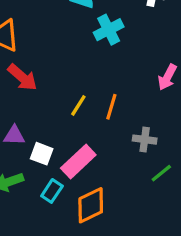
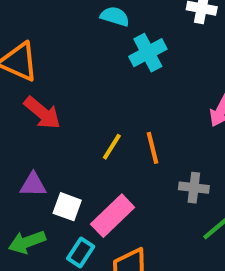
orange line: (111, 107) -> (153, 148), turned -30

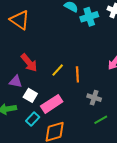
cyan cross: (148, 53) -> (89, 17), moved
red arrow: (42, 113) -> (29, 63), moved

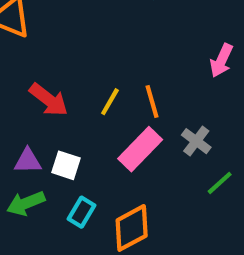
purple triangle: (16, 81) -> (28, 161), moved
gray cross: (94, 98) -> (196, 141), turned 32
pink rectangle: (52, 104) -> (140, 149), moved

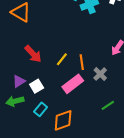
gray cross: (196, 141) -> (100, 74), moved
purple triangle: (28, 161) -> (19, 81), turned -40
white square: (66, 165) -> (37, 86), turned 32

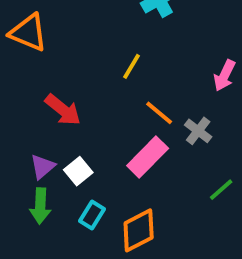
yellow line: (62, 59) -> (131, 66), moved
orange line: (82, 62) -> (159, 113), turned -35
green arrow: (15, 101) -> (40, 206), turned -66

